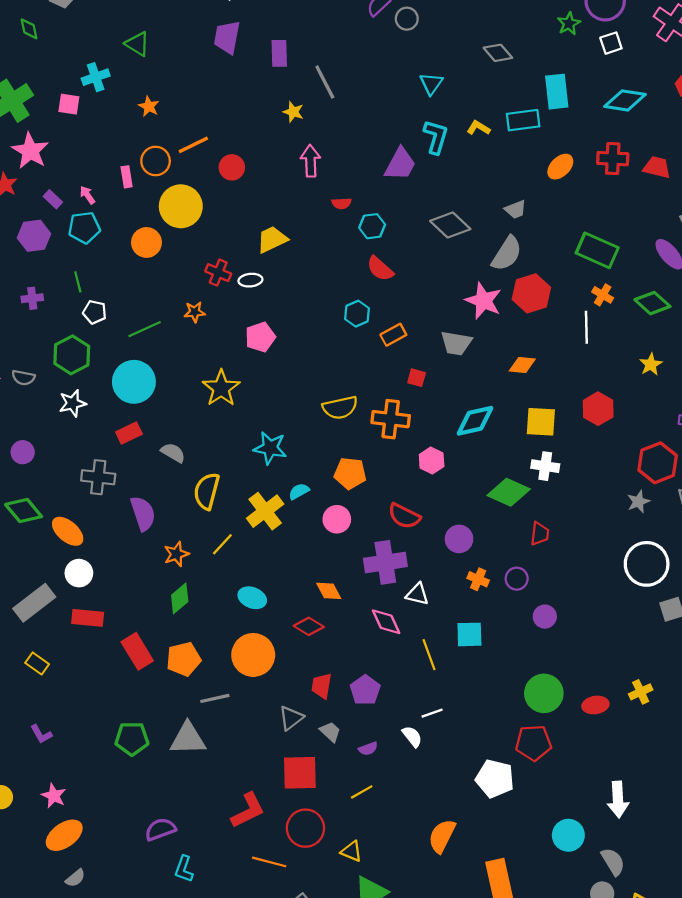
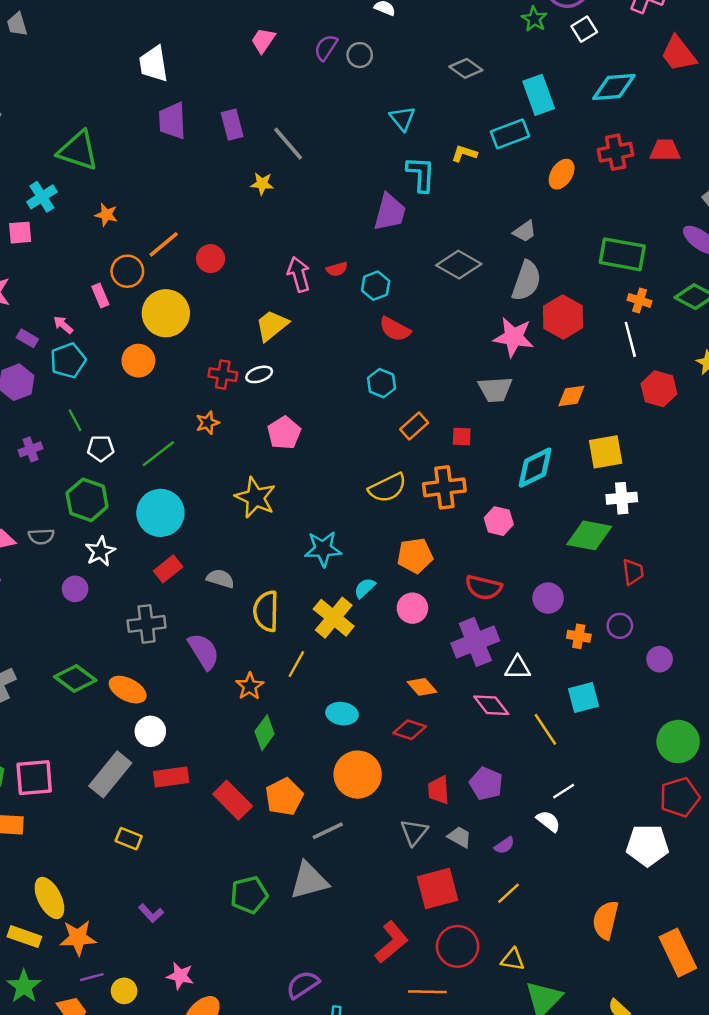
green triangle: (137, 44) -> (78, 151), size x1.5
pink arrow: (310, 161) -> (299, 274), moved
orange rectangle: (393, 335) -> (414, 426), moved
red hexagon: (598, 409) -> (659, 389), moved
purple circle: (23, 452) -> (75, 589), moved

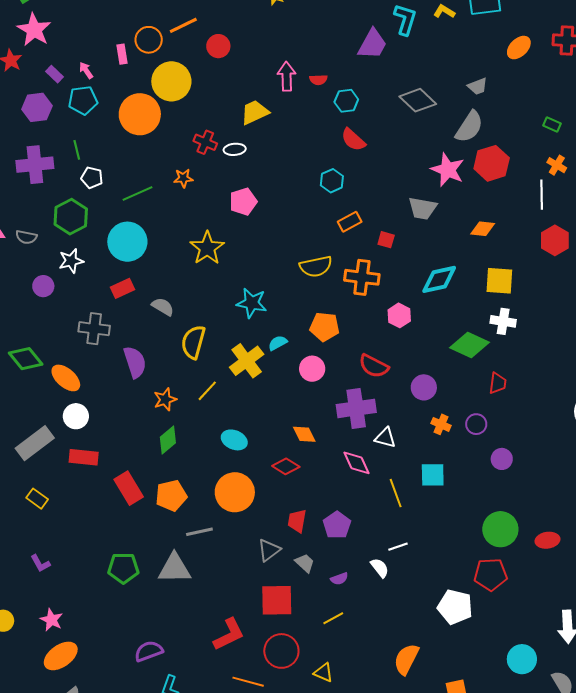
green rectangle: (622, 254) -> (552, 124), size x0.5
orange circle: (138, 361) -> (140, 114), size x1.5
purple cross: (30, 449) -> (35, 165), size x1.8

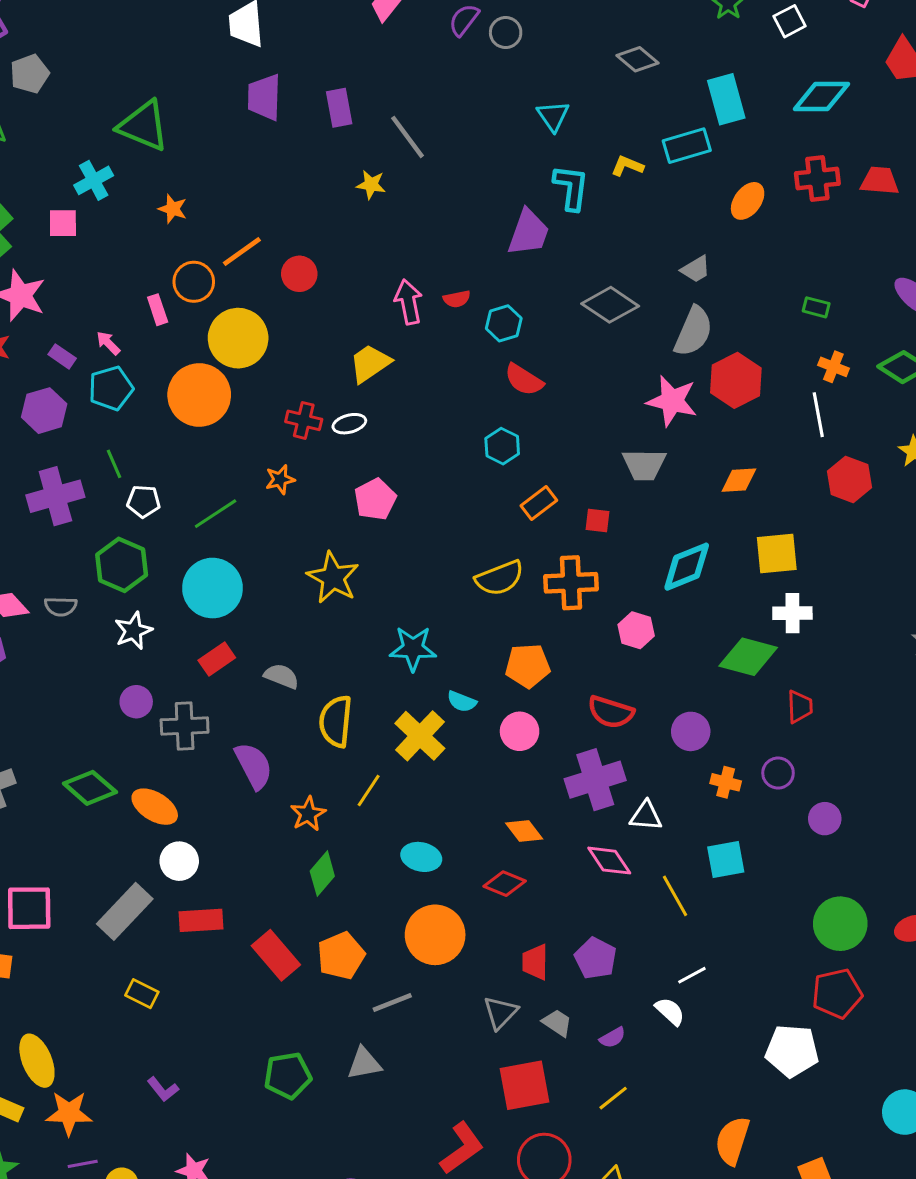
purple circle: (43, 286) -> (136, 702), moved
cyan semicircle: (278, 343) -> (462, 701), turned -120
gray triangle: (175, 568) -> (364, 1063), size x0.7

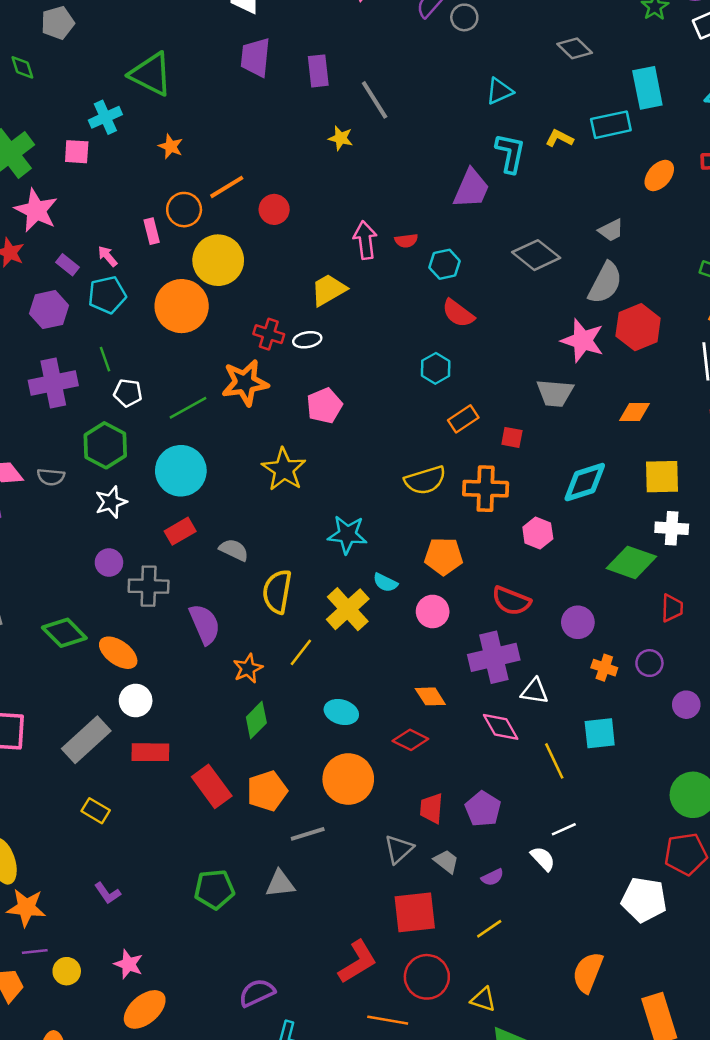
cyan triangle: (553, 116) -> (499, 91), turned 36
orange star: (280, 479) -> (245, 383), size x1.8

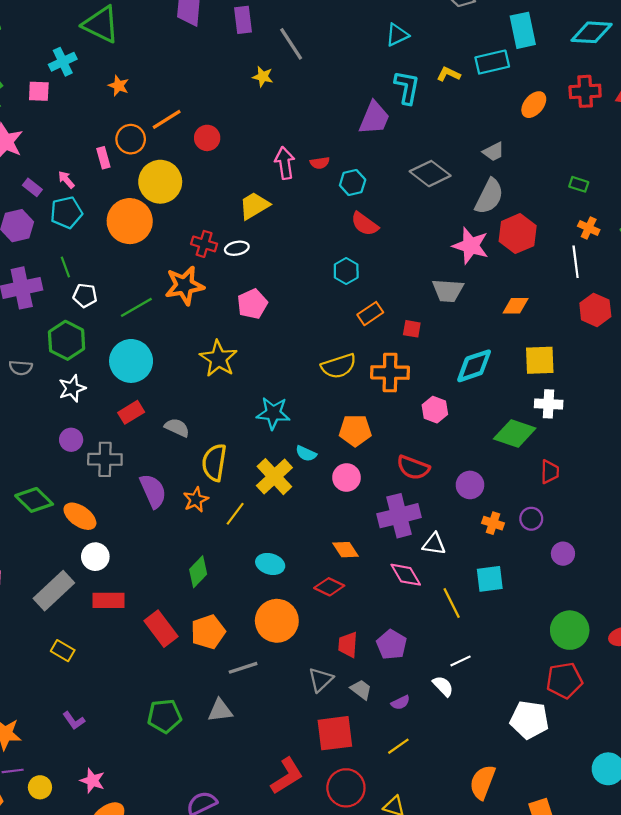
orange star: (248, 668) -> (196, 500), moved

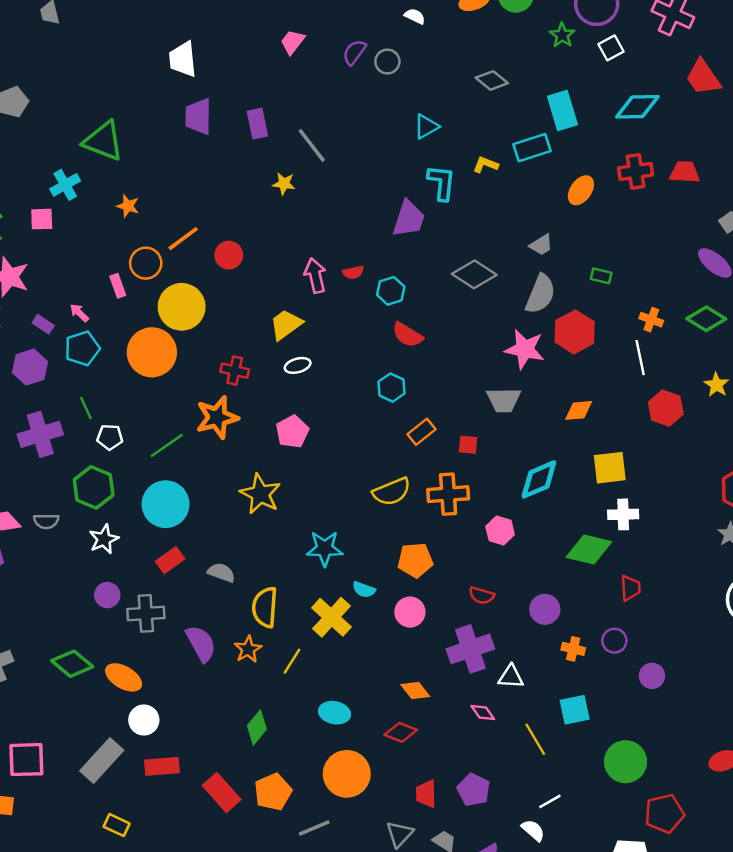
green rectangle: (579, 184) -> (601, 276), moved
white ellipse: (237, 248) -> (298, 365), moved
red semicircle: (413, 468) -> (482, 595), size x0.7
pink diamond: (406, 575) -> (483, 712), size x0.7
green circle: (570, 630) -> (626, 762), moved

